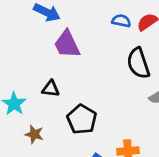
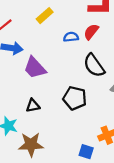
black pentagon: (82, 119) -> (75, 98), moved
brown star: (34, 134) -> (31, 144), size x1.6

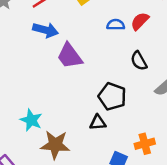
black semicircle: (94, 65) -> (139, 61), size x0.7
black triangle: (33, 106) -> (98, 123), moved

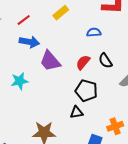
red semicircle: (140, 21) -> (83, 62), moved
blue semicircle: (116, 25) -> (94, 32), moved
cyan star: (31, 120) -> (20, 81), moved, turned -30

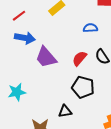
cyan star: (20, 81) -> (17, 92), moved
black triangle: (77, 112) -> (65, 111), moved

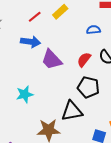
red line: (19, 16) -> (35, 17), moved
black triangle: (65, 111) -> (72, 111), size x1.6

